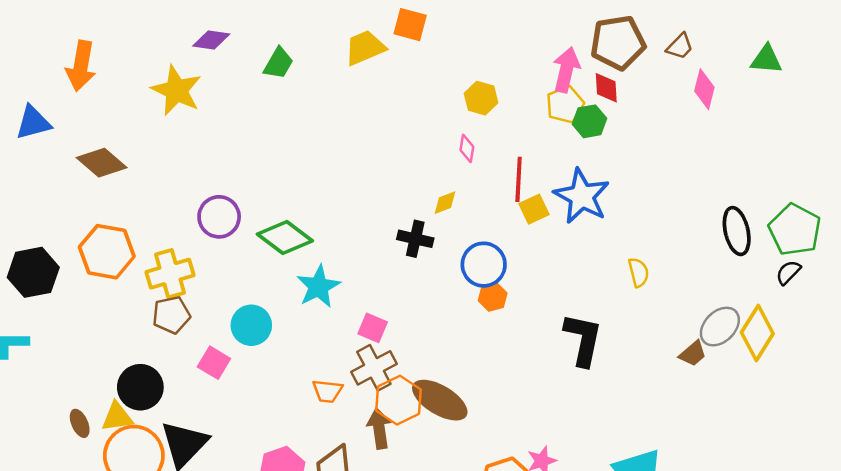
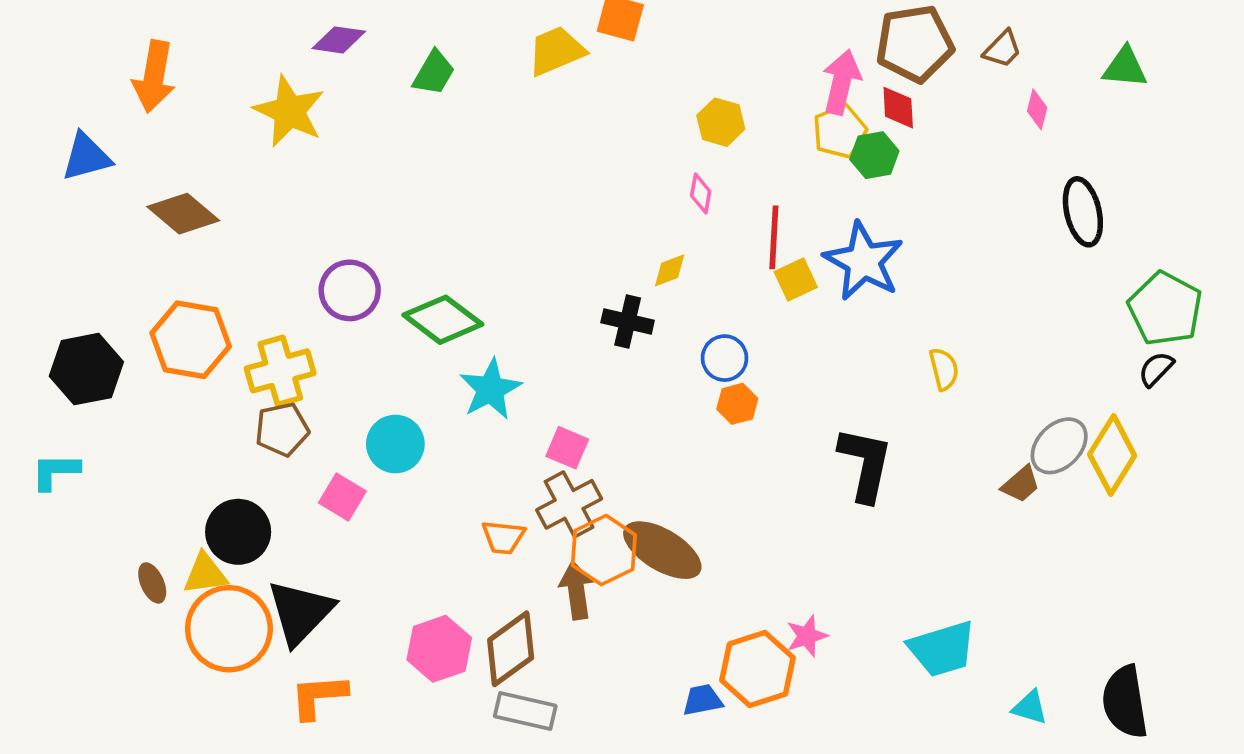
pink diamond: (704, 89) -> (1037, 109), size x0.7
black ellipse: (737, 231) -> (1083, 212), moved
blue circle: (484, 265) -> (725, 358), size x0.7

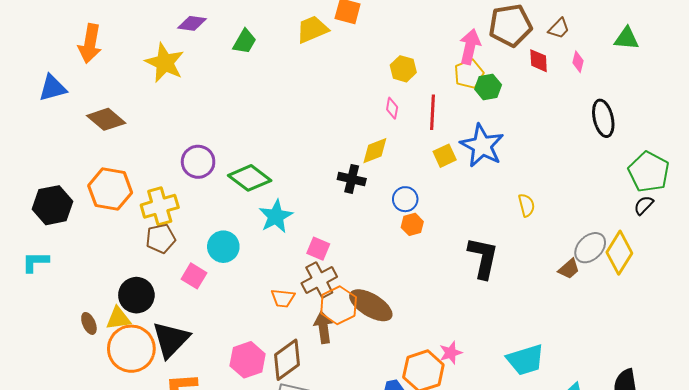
red diamond: (898, 108) -> (539, 61), moved
red line: (774, 237) -> (432, 112), moved
yellow diamond: (670, 270) -> (375, 151), size x1.4

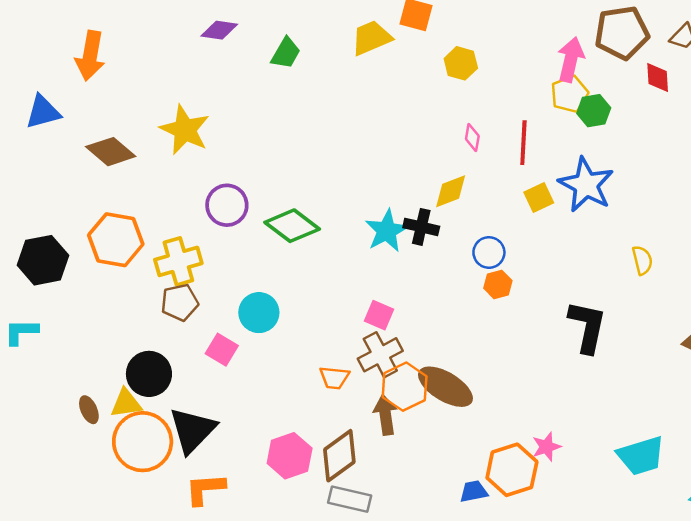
yellow star: (165, 63) -> (185, 130), moved
yellow hexagon: (403, 69) -> (461, 63), moved
cyan star: (276, 216) -> (387, 231), moved

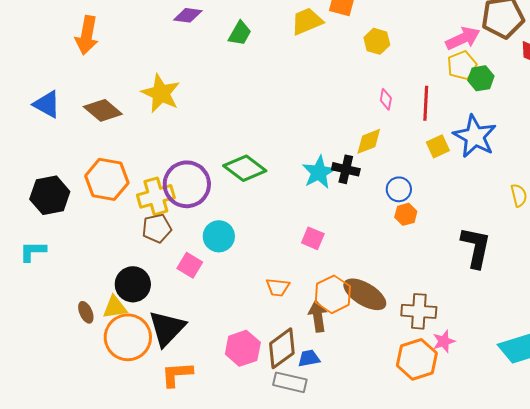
pink arrow: (571, 60) -> (463, 38), turned 52
blue triangle: (43, 112) -> (47, 104), moved, turned 44
purple circle: (227, 205) -> (187, 184), moved, size x1.4
brown cross: (380, 355) -> (419, 311), moved, turned 32
blue trapezoid: (474, 491) -> (309, 358), moved

